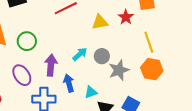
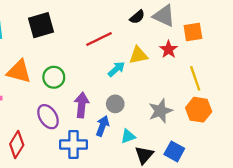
cyan arrow: (80, 54) -> (116, 69), moved
gray circle: (102, 56) -> (115, 104), moved
blue arrow: (69, 83) -> (102, 126), turned 36

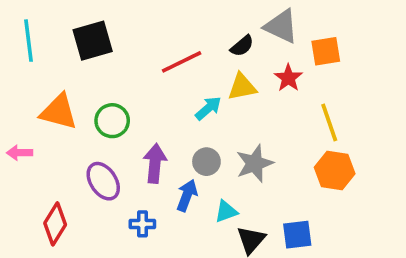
black semicircle: (137, 17) -> (242, 46), moved
gray star: (160, 111) -> (255, 163), moved
blue cross: (73, 144) -> (142, 224), size x0.6
blue square: (174, 151) -> (297, 235), turned -36

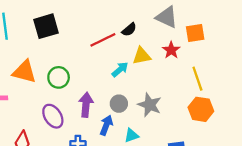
black semicircle: (242, 46) -> (129, 30), moved
gray star: (255, 163) -> (150, 105), turned -30

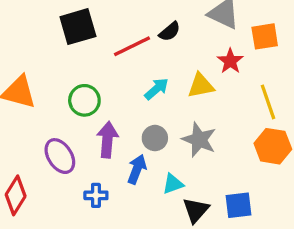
black square: (46, 26) -> (78, 27), moved
yellow triangle: (142, 56) -> (201, 86), moved
green circle: (59, 77) -> (84, 100), moved

